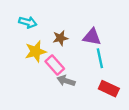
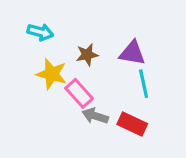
yellow star: (36, 52) -> (52, 74), turned 30
red rectangle: (109, 89) -> (132, 124), moved

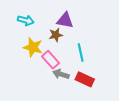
purple triangle: (132, 53) -> (65, 20), moved
cyan line: (144, 84) -> (81, 52), moved

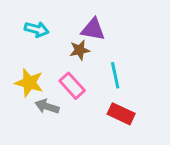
yellow star: (33, 47) -> (29, 83), moved
gray arrow: (61, 74) -> (47, 106), moved

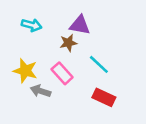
cyan line: (115, 75) -> (99, 64), turned -35

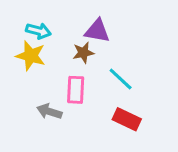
yellow star: (25, 71) -> (31, 56), moved
pink rectangle: (62, 73) -> (76, 90), turned 45

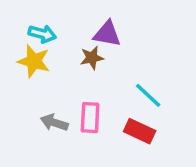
cyan line: (121, 79) -> (148, 95), moved
pink rectangle: (76, 90) -> (90, 117), moved

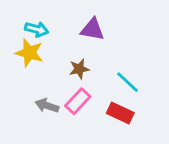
brown star: (92, 58) -> (79, 69), moved
pink rectangle: (90, 117) -> (78, 101), turned 40

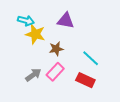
yellow star: (29, 53) -> (35, 34), moved
gray arrow: (47, 106) -> (33, 75), turned 126

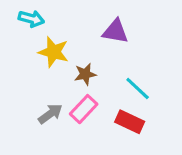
cyan arrow: (26, 21) -> (31, 19), moved
purple triangle: (66, 21) -> (115, 31), moved

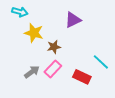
purple triangle: (115, 31) -> (73, 20), turned -36
cyan line: (138, 88) -> (101, 62), moved

